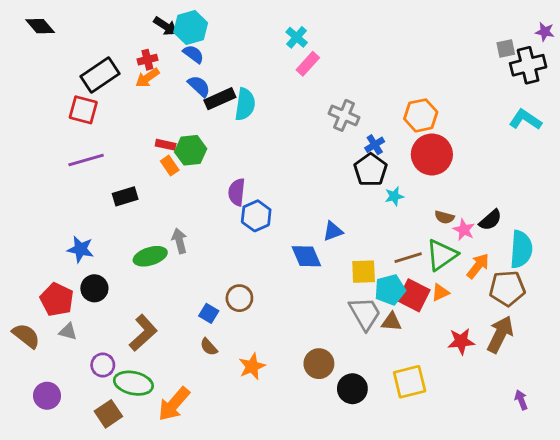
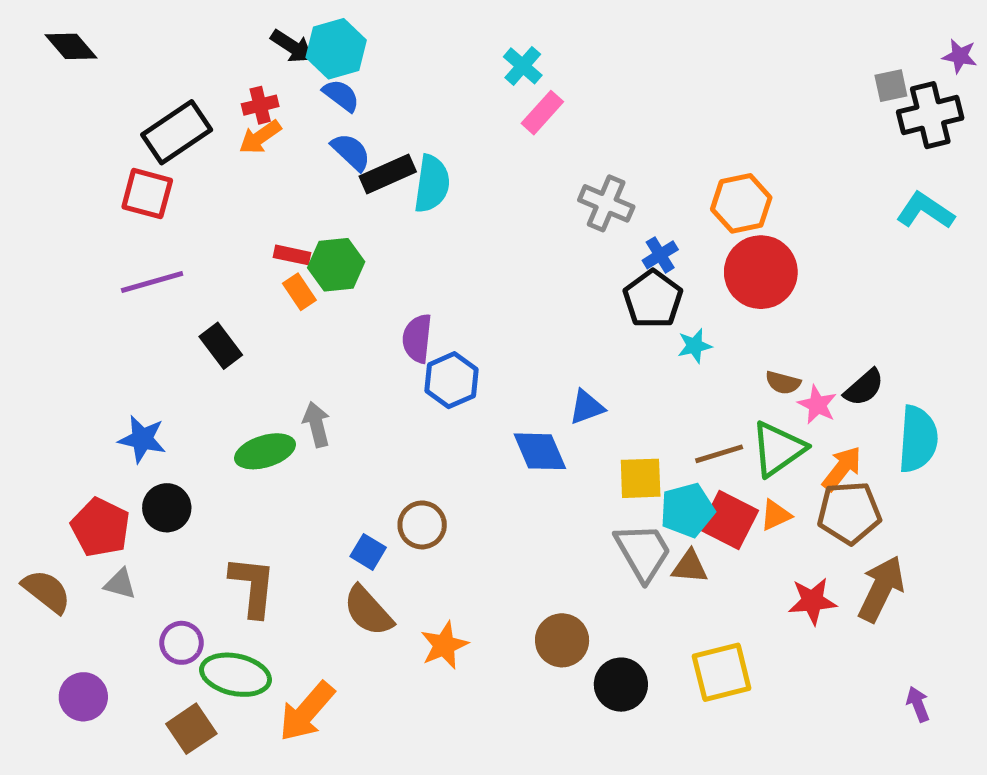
black rectangle: (125, 196) -> (221, 346), turned 70
brown pentagon: (507, 288) -> (849, 513), moved
brown L-shape: (143, 333) -> (253, 586), turned -42
brown semicircle: (209, 347) -> (368, 611), size x1.6

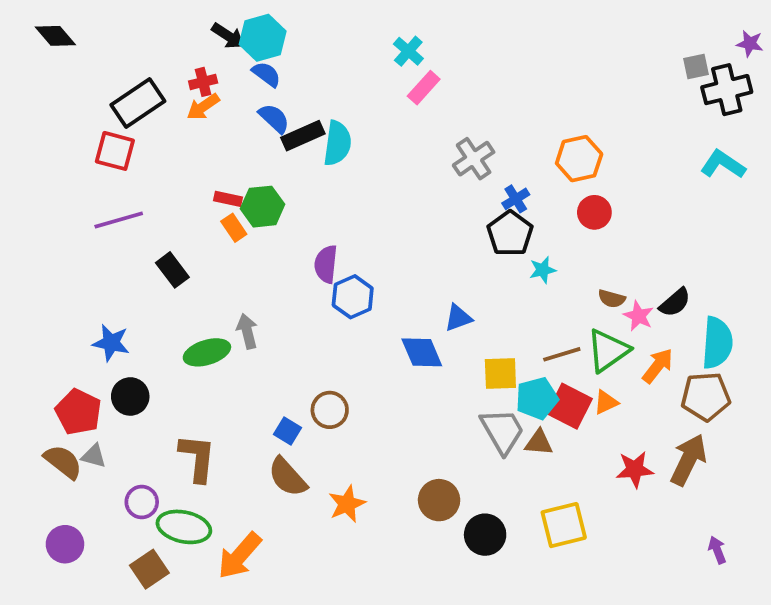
gray cross: (606, 203) -> (474, 159), turned 33
red circle: (761, 272) -> (594, 212), size x0.6
brown pentagon: (849, 513) -> (706, 396), moved
brown semicircle: (47, 591) -> (63, 462), moved

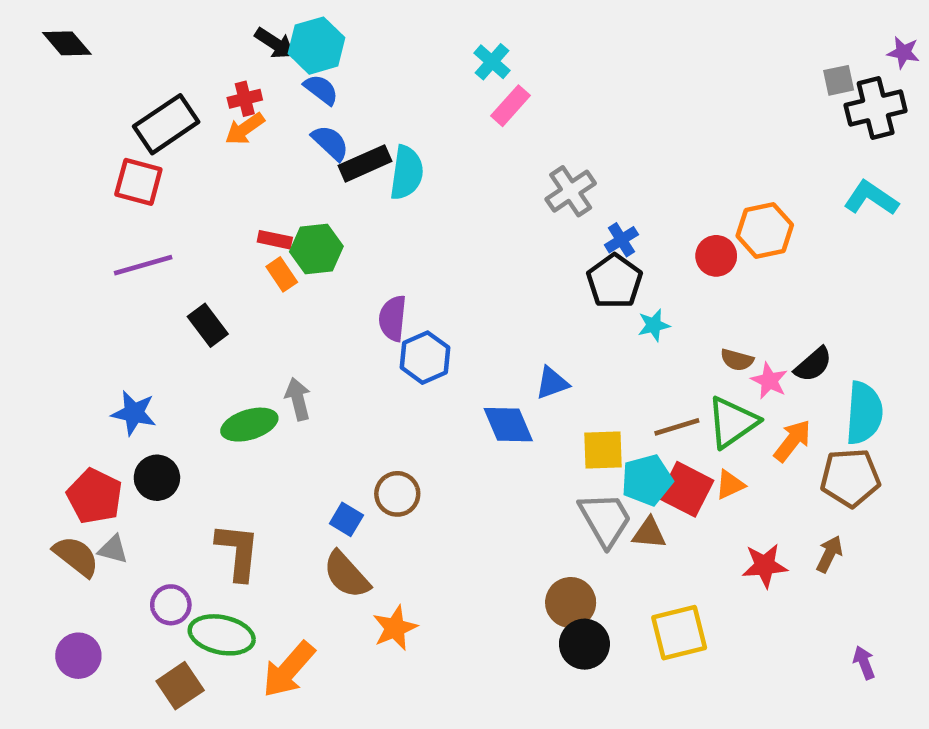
orange hexagon: (579, 159) -> (765, 230), moved
brown arrow: (688, 460) -> (829, 554), size x0.6
brown circle: (439, 500) -> (571, 603), moved
orange star: (347, 504) -> (395, 628), moved

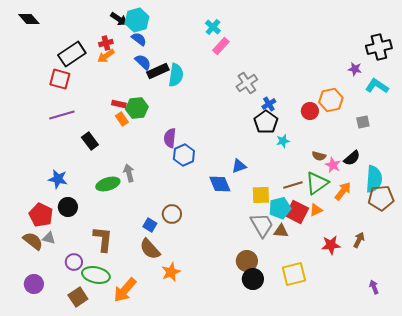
purple star: (903, 53) -> (355, 69), moved
gray square: (839, 80) -> (363, 122), moved
brown pentagon: (850, 478) -> (381, 198), moved

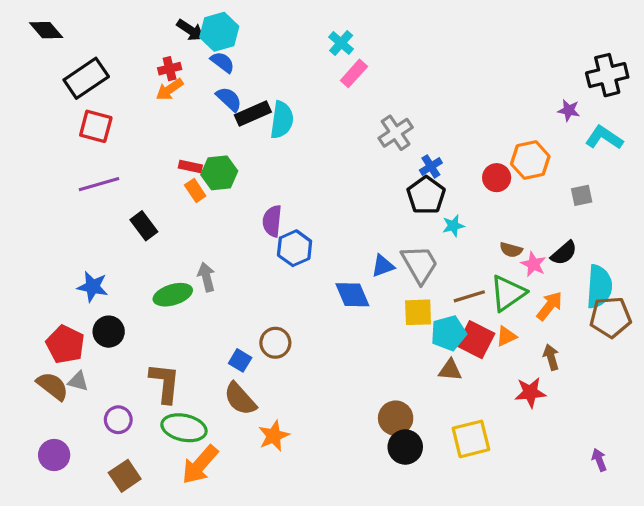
black rectangle: (72, 54) -> (86, 78), moved
gray trapezoid: (262, 225) -> (420, 264), moved
brown arrow: (359, 240) -> (551, 357), moved, turned -42
green ellipse: (96, 275) -> (184, 428), moved

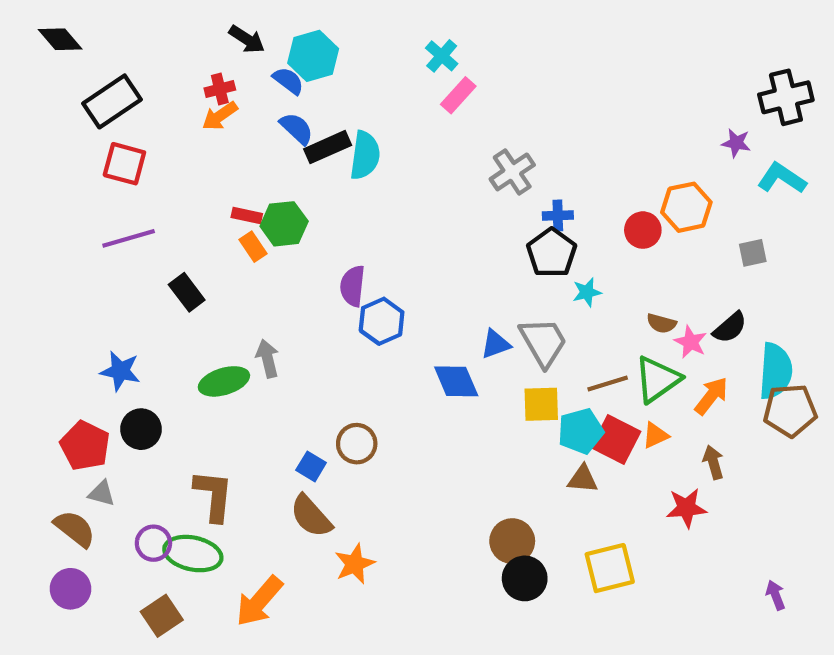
cyan hexagon: (219, 32) -> (313, 56), moved
blue cross: (431, 166) -> (558, 216), turned 30
brown semicircle: (53, 386) -> (75, 529), moved
green ellipse: (184, 428) -> (193, 554), moved

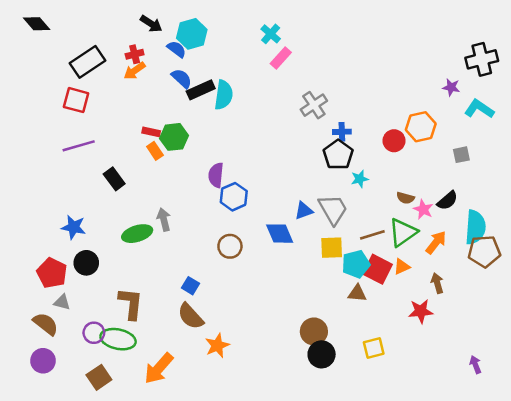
black rectangle: (112, 101) -> (88, 62), moved
brown circle: (357, 444) -> (230, 246), moved
yellow square: (610, 568) -> (374, 348), size x0.7

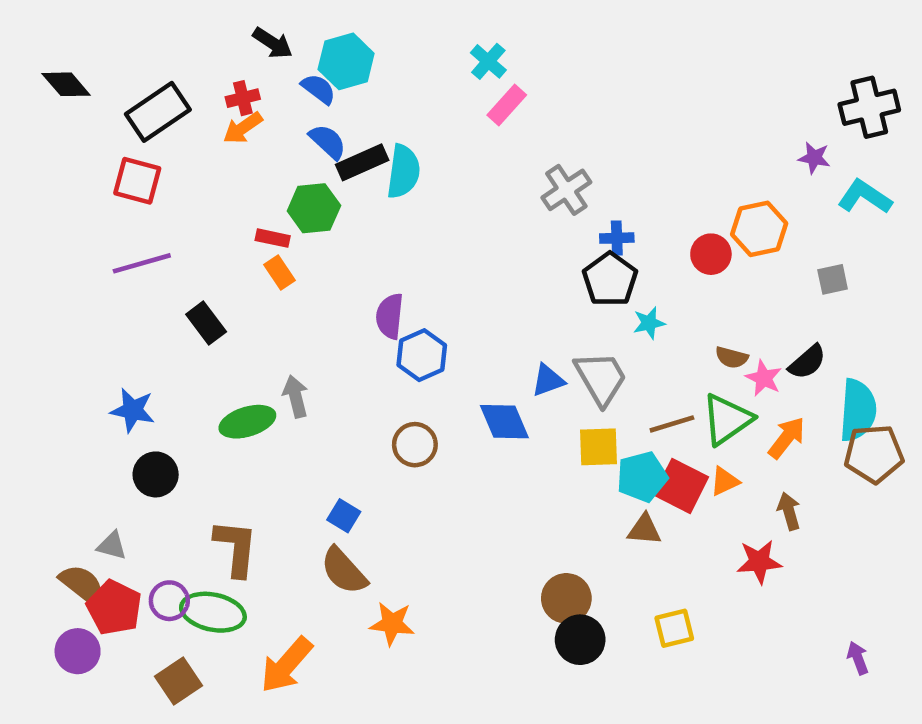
black diamond: (37, 24) -> (66, 84), moved
green hexagon: (174, 137) -> (314, 208), moved
red pentagon: (52, 273) -> (114, 608), moved
orange star: (217, 345) -> (392, 624), turned 30

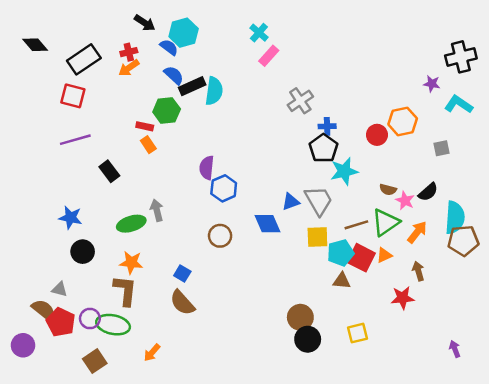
cyan star: (649, 323) -> (344, 171), size x1.6
orange star: (392, 624) -> (131, 263), moved
purple circle: (78, 651) -> (23, 345), moved
orange arrow: (286, 665) -> (152, 353), size x0.6

